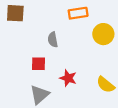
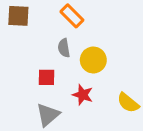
orange rectangle: (78, 13) -> (72, 16), moved, turned 54
yellow circle: (103, 34) -> (93, 60), moved

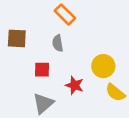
brown square: (18, 16) -> (17, 38), moved
yellow circle: (93, 60) -> (103, 66), moved

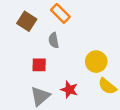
brown square: (17, 38) -> (27, 21), moved, turned 30
red star: (74, 85) -> (69, 90), moved

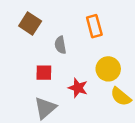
orange rectangle: (60, 13) -> (94, 26), moved, turned 30
red star: (69, 90) -> (78, 88), moved

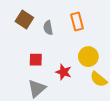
gray semicircle: (60, 45) -> (48, 28), moved

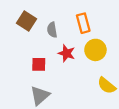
yellow circle: (88, 57) -> (95, 50), moved
red star: (64, 72) -> (67, 53), moved

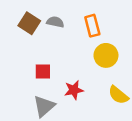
gray semicircle: (52, 30) -> (55, 22), moved, turned 112
red star: (67, 53) -> (74, 90), moved, turned -30

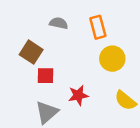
brown square: (29, 23) -> (31, 52), moved

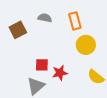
brown square: (31, 52) -> (18, 30), moved, turned 30
red square: (46, 76) -> (42, 65), moved

